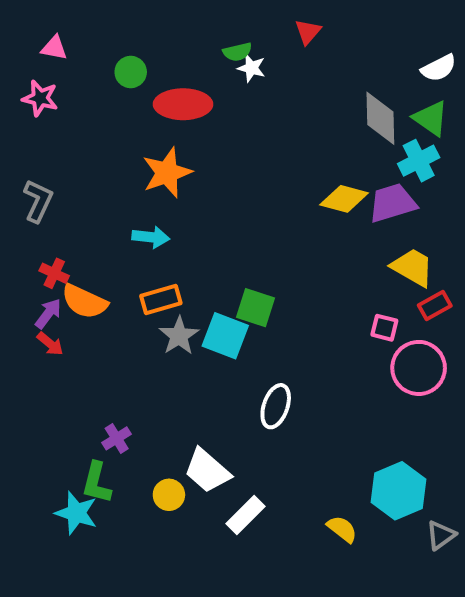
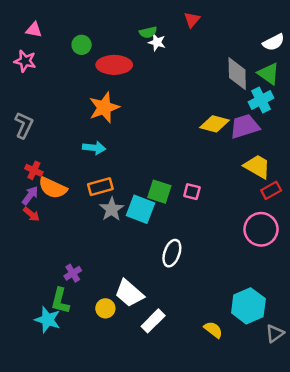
pink square: (384, 328) -> (192, 192), moved

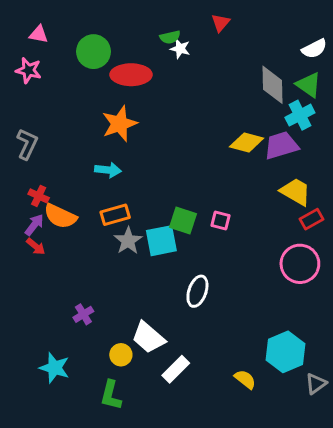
green circle: (82, 45) -> (93, 52), size x1.5
cyan square: (141, 209) -> (161, 241), turned -32
green L-shape: (60, 301) -> (111, 395), moved

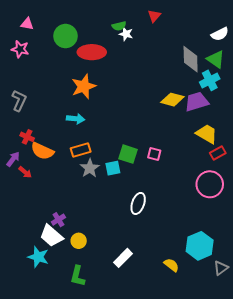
purple arrow: (34, 225) -> (13, 159), moved
cyan square: (161, 241) -> (113, 168), size x0.7
white trapezoid: (148, 337) -> (51, 236), moved
yellow circle: (121, 355) -> (79, 241), moved

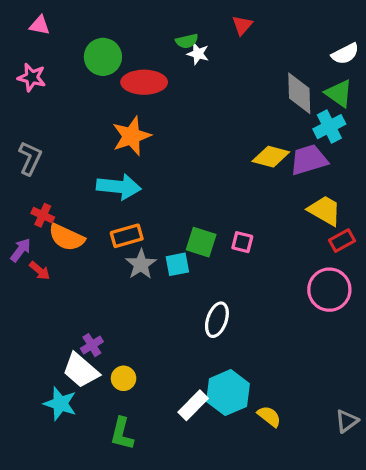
pink triangle: (27, 24) -> (40, 25), moved
cyan arrow: (76, 119) -> (119, 187), size x1.5
cyan hexagon: (200, 246) -> (228, 393), moved

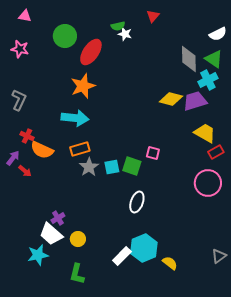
red ellipse: (144, 82) -> (91, 52), turned -56
green square: (201, 242) -> (132, 166), moved
cyan star: (60, 404) -> (38, 255), turned -30
gray triangle: (347, 421) -> (219, 256), moved

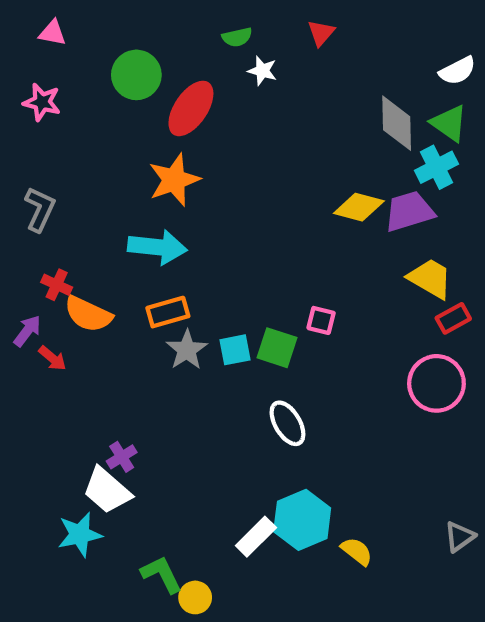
green semicircle: (118, 26) -> (237, 37), moved
white ellipse: (137, 202) -> (287, 423), turned -50
yellow circle: (78, 239) -> (195, 597), moved
green L-shape: (77, 274) -> (162, 574), turned 140

